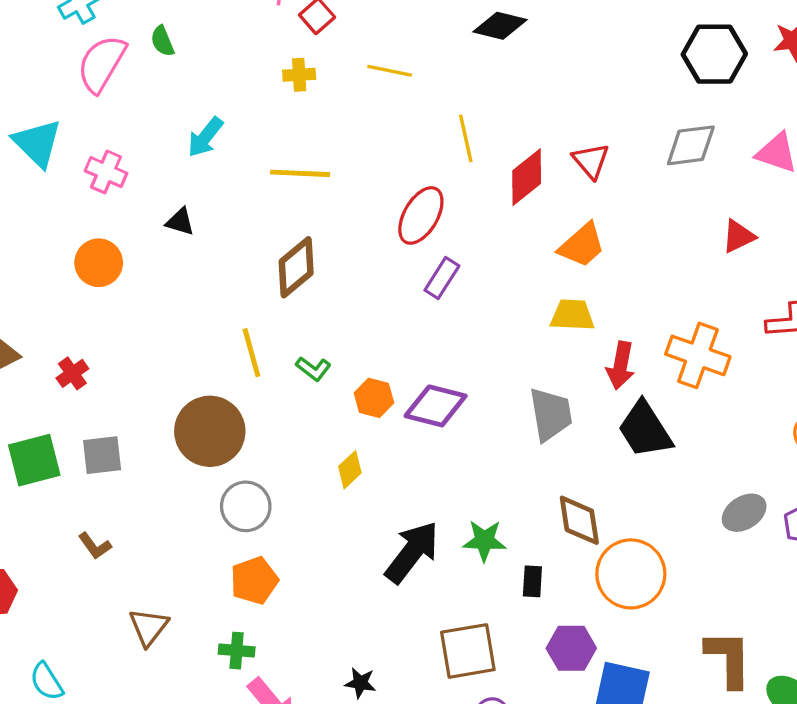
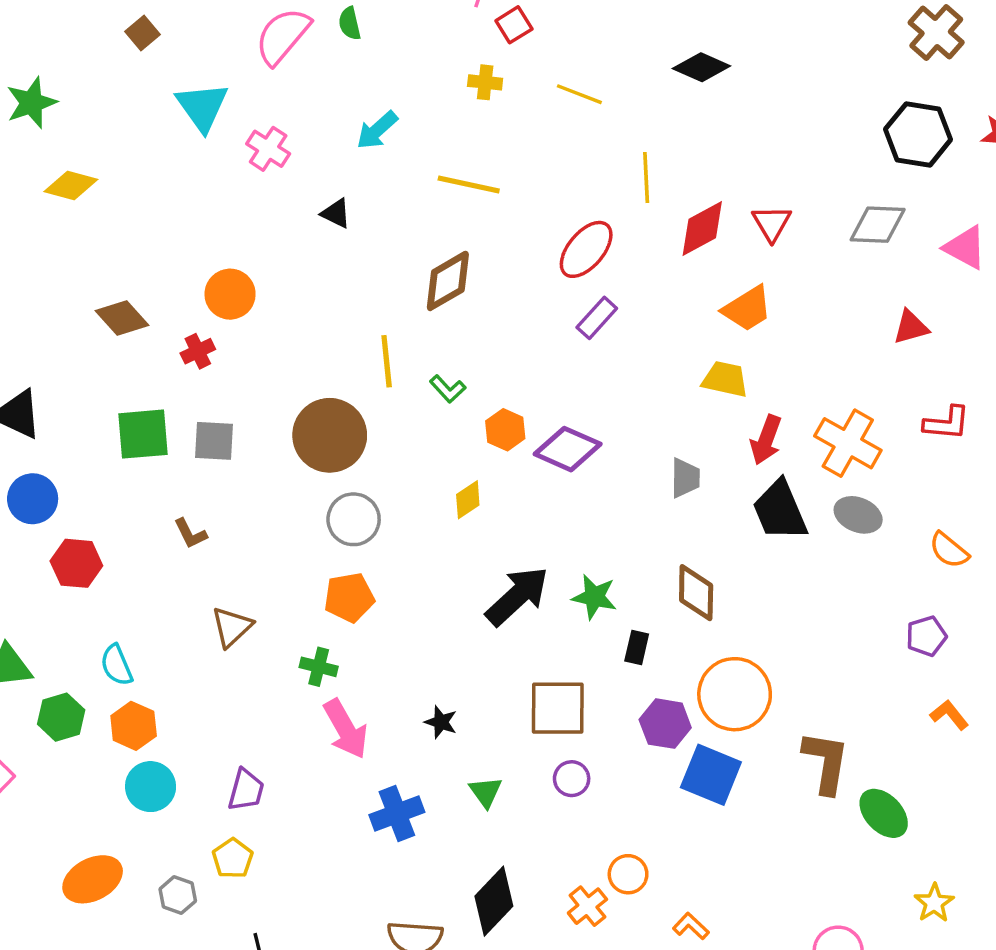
orange circle: (99, 263) -> (230, 294), moved
gray trapezoid: (551, 414) -> (685, 478), size x0.7
gray ellipse: (744, 513) -> (858, 515), moved, turned 45
orange circle: (631, 574) -> (735, 694), moved

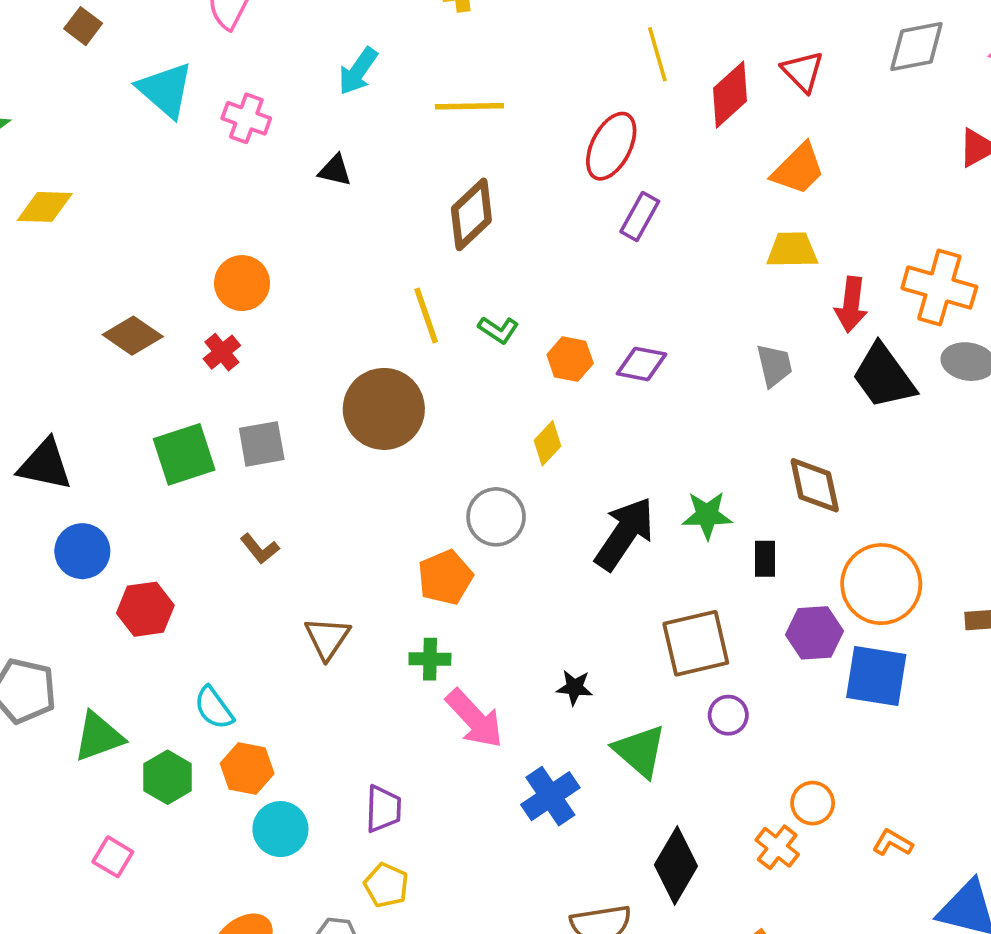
purple diamond: (568, 449) -> (641, 364), size x0.7
gray circle: (354, 519) -> (496, 517), moved
green triangle: (486, 792) -> (640, 751), size x1.5

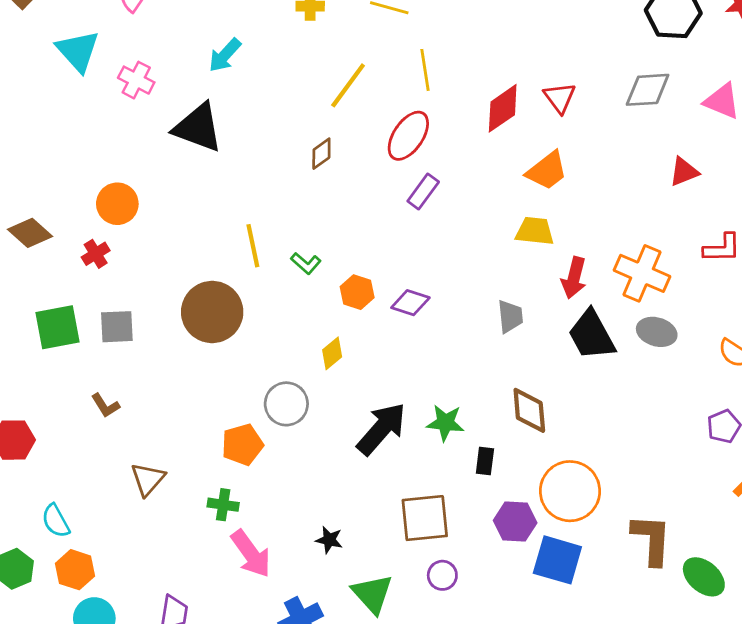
yellow line: (657, 54) -> (425, 70), moved
yellow line: (469, 106) -> (348, 85), moved, turned -60
black triangle: (335, 170) -> (198, 128), size x2.0
brown diamond: (471, 214) -> (321, 154), moved, size x0.6

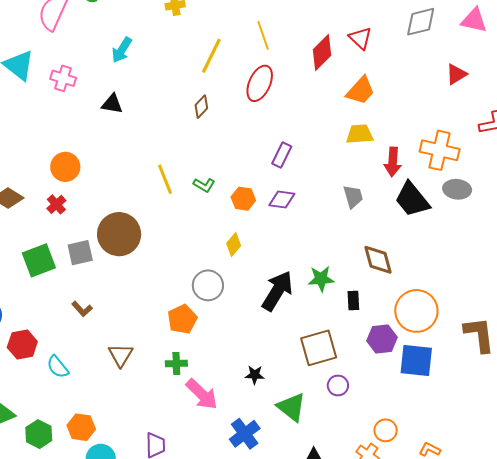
black triangle: (198, 128) -> (112, 104), size x0.6
purple rectangle: (423, 191) -> (282, 155), moved
brown circle: (212, 312) -> (119, 234), moved
cyan semicircle: (56, 521) -> (58, 367), moved

